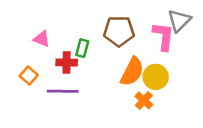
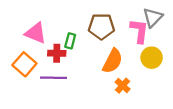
pink triangle: (42, 39) -> (36, 33), size x1.5
orange square: (29, 76) -> (24, 64), size x1.5
yellow circle: (156, 77) -> (152, 58), moved

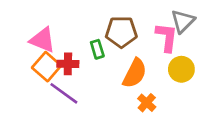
green rectangle: (70, 41) -> (97, 49), moved, turned -32
orange square: (24, 64) -> (47, 67), moved
purple line: (53, 78) -> (64, 93), turned 35

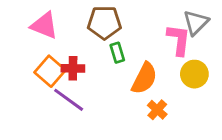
brown pentagon: (121, 32) -> (104, 23), moved
pink triangle: (43, 40) -> (44, 25), moved
green rectangle: (97, 49) -> (117, 53), moved

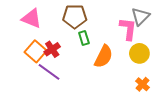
red cross: (73, 68) -> (52, 49), turned -35
orange cross: (157, 110) -> (143, 84), moved

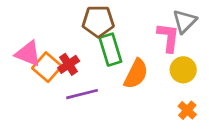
pink triangle: (32, 18) -> (28, 54), moved
green rectangle: (84, 38) -> (110, 50), size x1.6
purple line: (49, 72) -> (82, 94), moved, turned -50

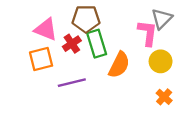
pink triangle: (28, 54) -> (46, 29), moved
red cross: (69, 64) -> (72, 44), moved
orange square: (47, 67) -> (41, 59), turned 35

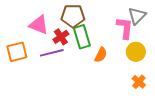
orange square: (41, 59) -> (17, 52), moved
orange semicircle: (119, 65) -> (101, 55), size x0.7
purple line: (72, 83) -> (52, 53), moved

